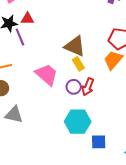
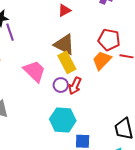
red triangle: (27, 19) -> (64, 10), moved, turned -32
yellow rectangle: (78, 64) -> (67, 62), size x1.5

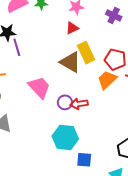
yellow rectangle: (67, 62) -> (86, 53), moved
red arrow: (75, 86) -> (79, 104), turned 54

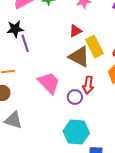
red triangle: (72, 28) -> (75, 31), moved
red arrow: (79, 104) -> (88, 85), moved, turned -72

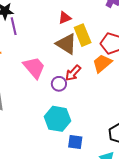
red arrow: (88, 85) -> (73, 73), turned 30

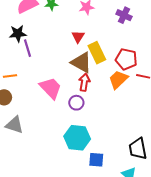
red triangle: (65, 18) -> (78, 37), turned -32
red arrow: (73, 73) -> (84, 82), moved, turned 150

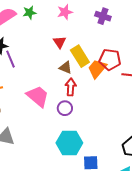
brown triangle: (81, 62) -> (66, 68), size x0.6
orange trapezoid: (118, 80) -> (97, 69), moved

